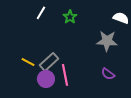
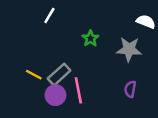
green star: (70, 17) -> (90, 38), moved
purple semicircle: (108, 74) -> (130, 89), turned 64

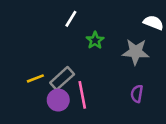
white line: (49, 16) -> (71, 19), moved
yellow line: (34, 75) -> (35, 78), turned -49

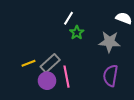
white line: (71, 19) -> (69, 18), moved
purple semicircle: (137, 94) -> (111, 76), size x1.5

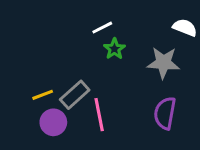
white line: (69, 18) -> (102, 28), turned 32
purple circle: (47, 81) -> (53, 122), moved

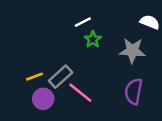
pink line: (99, 115) -> (80, 93), turned -40

